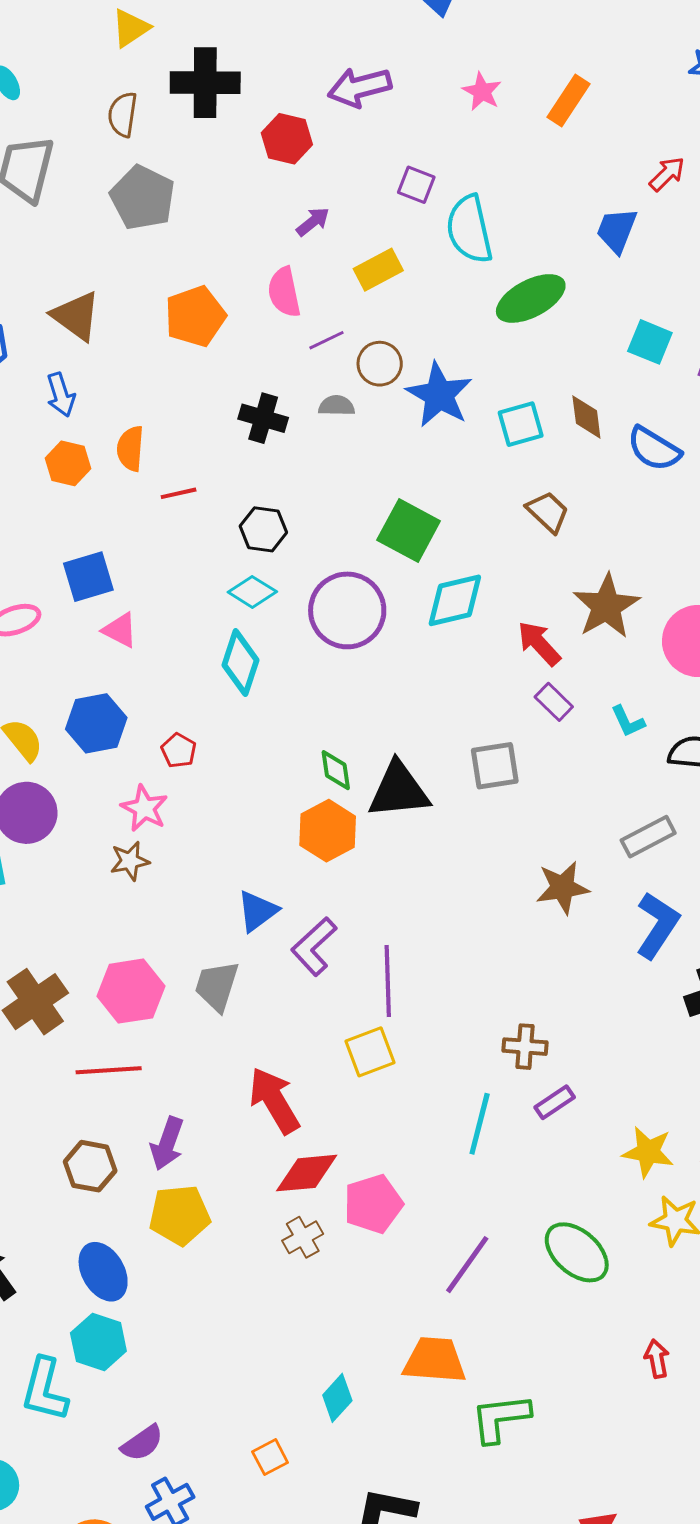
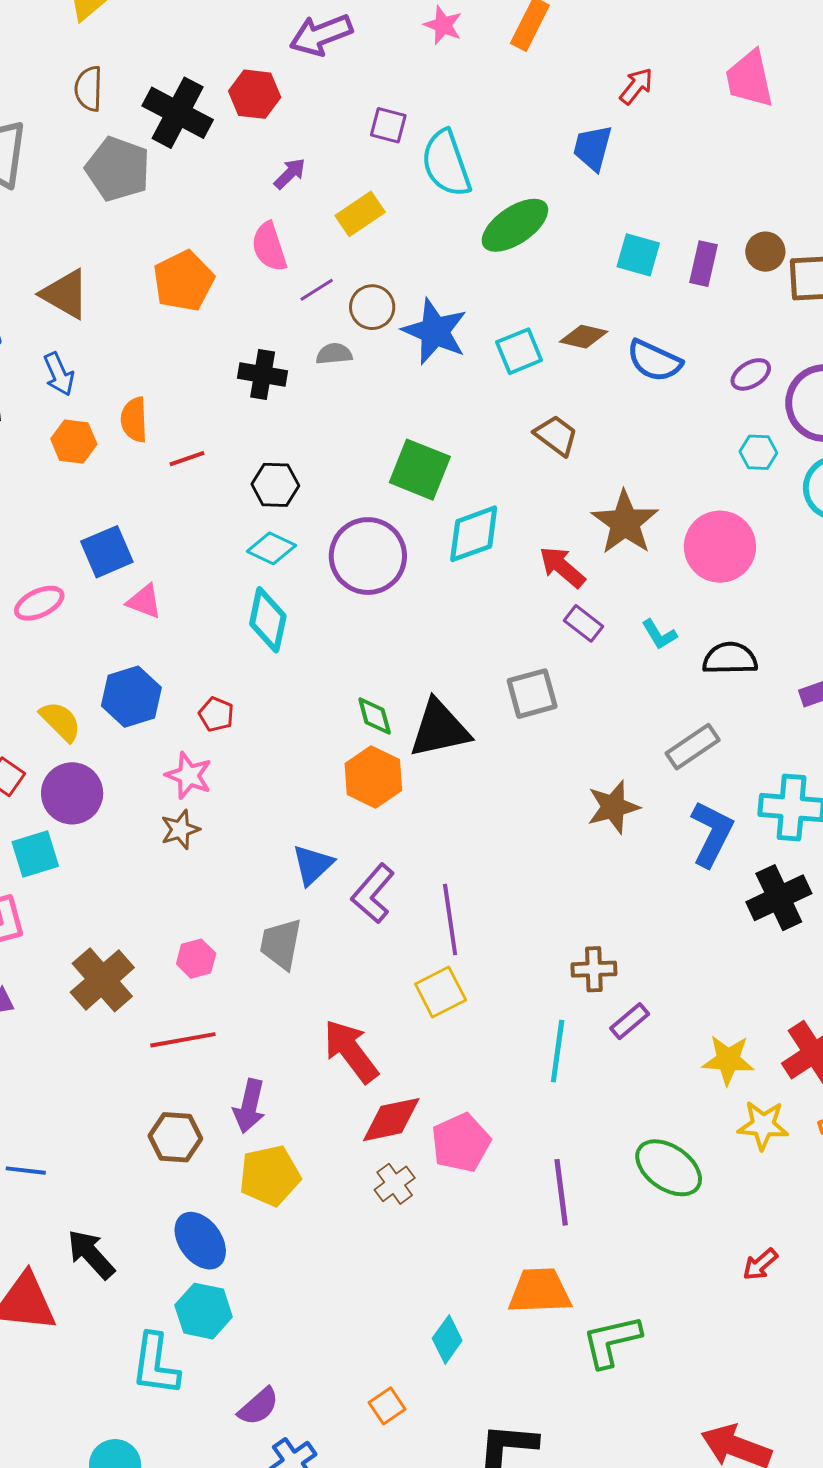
black cross: (205, 83) -> (178, 113), moved, turned 34
brown diamond: (586, 417) -> (584, 337), turned -63
pink hexagon: (131, 991) -> (196, 959), size x0.6
purple line: (467, 1265) -> (561, 1192), turned -36
red arrow: (657, 1359) -> (760, 1264), turned -114

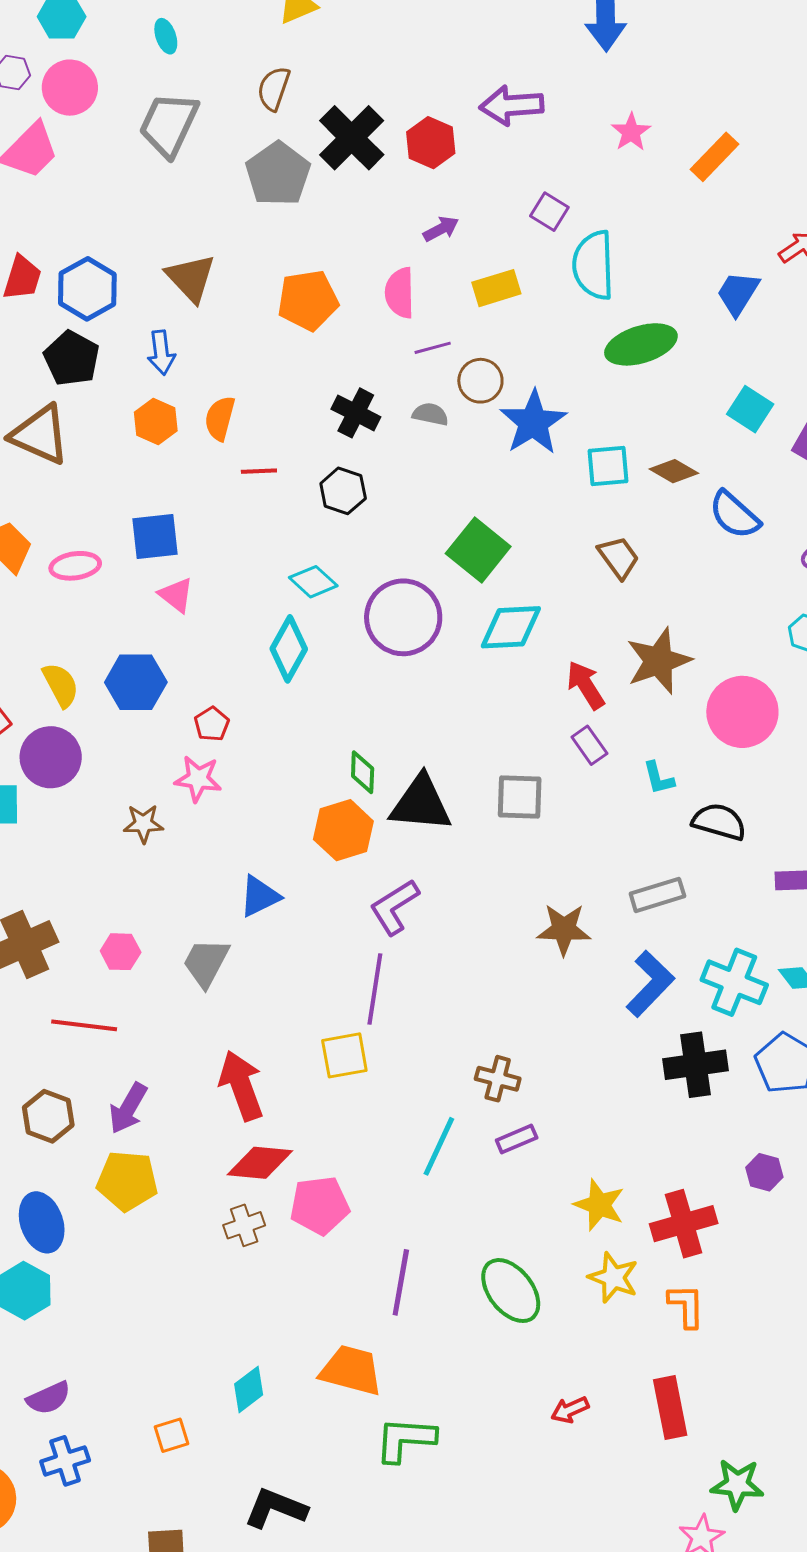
black hexagon: (275, 485) -> (343, 491), moved
pink star: (189, 775) -> (198, 779), moved, turned -30
purple L-shape: (373, 894) -> (394, 907), moved

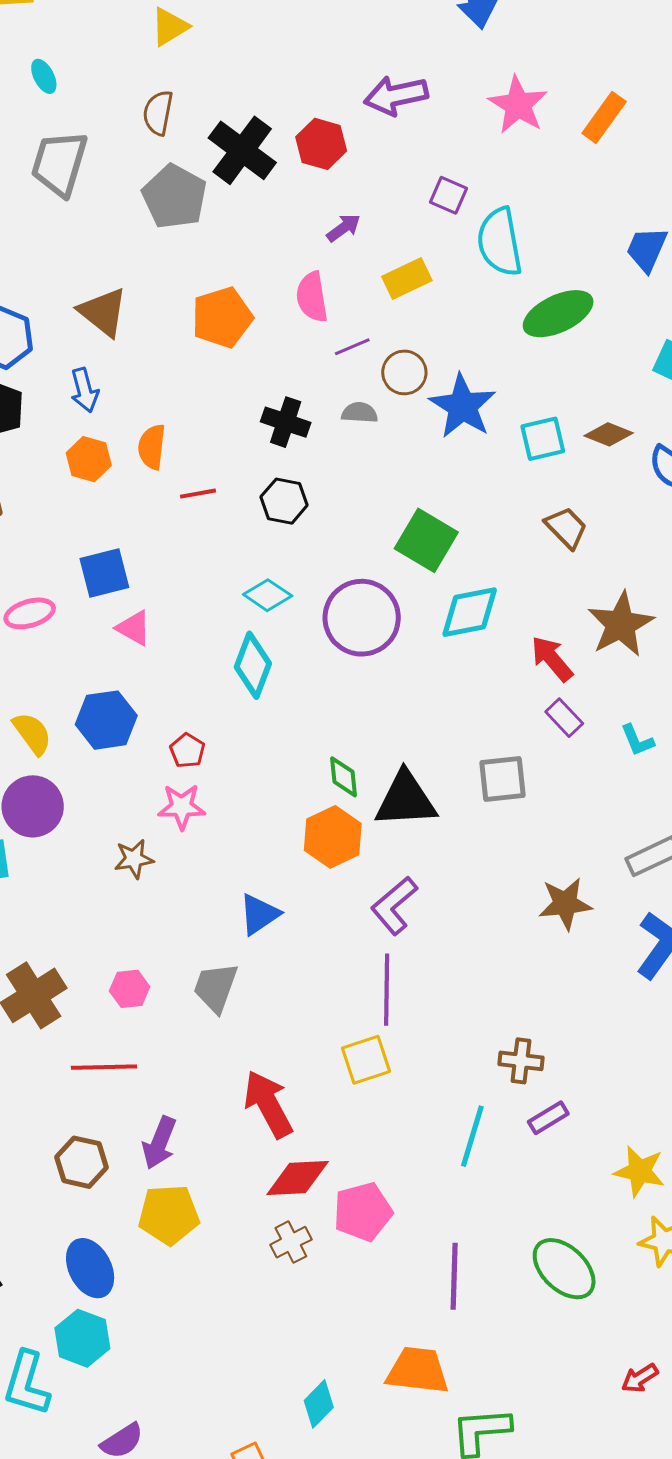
pink star: (631, 132) -> (518, 105), size x1.5

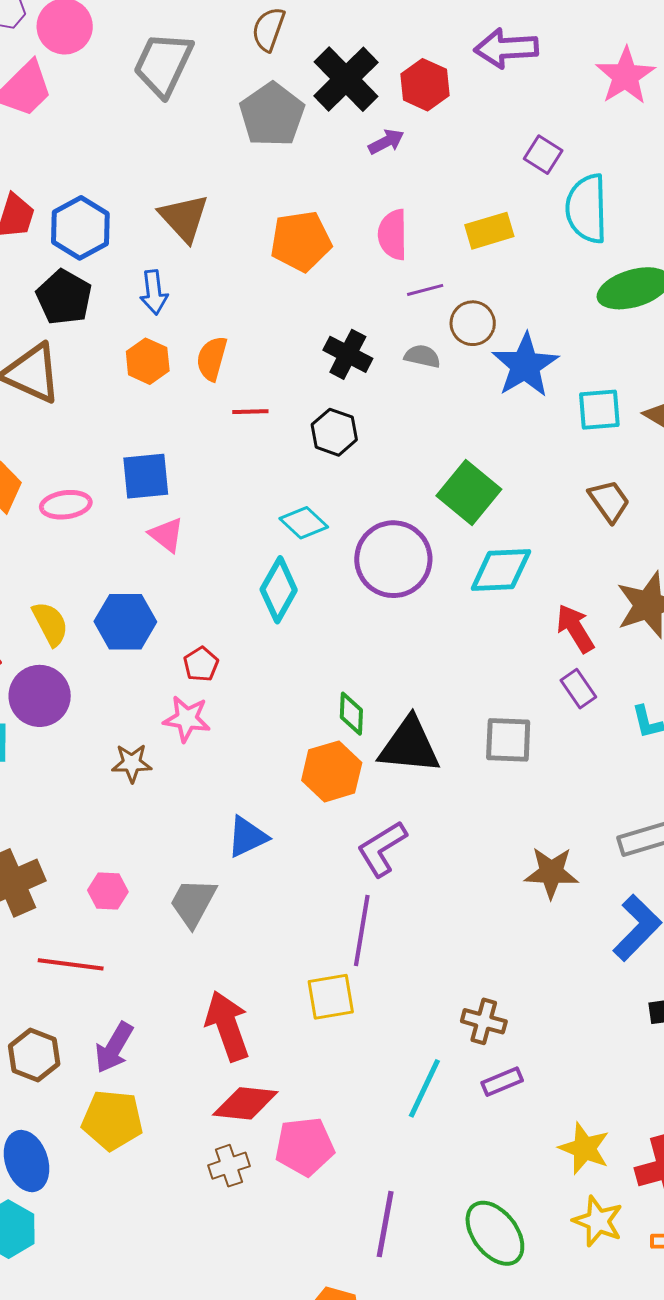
purple arrow: (344, 228) -> (386, 142), moved

